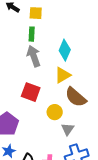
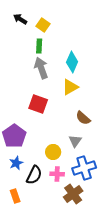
yellow square: (36, 13) -> (43, 25), turned 32
brown semicircle: (76, 97) -> (83, 118), moved, size x0.7
yellow circle: (55, 112) -> (53, 152), moved

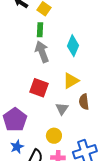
yellow triangle: (70, 87) -> (71, 81), moved
brown semicircle: (83, 118) -> (84, 102), turned 42
gray triangle: (75, 141) -> (62, 109), moved

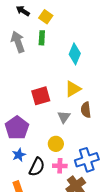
gray arrow: (42, 52) -> (18, 42), moved
red square: (39, 88) -> (41, 96), turned -36

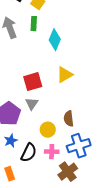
cyan diamond: (75, 54) -> (55, 40), moved
brown semicircle: (86, 110) -> (69, 119), moved
gray triangle: (64, 117) -> (32, 104), moved

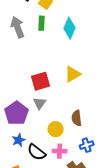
cyan diamond: (55, 40) -> (70, 28), moved
blue cross: (79, 146) -> (87, 145), size x0.6
black semicircle: (29, 153) -> (37, 152), turned 102

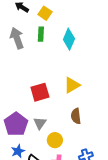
gray triangle: (40, 103) -> (40, 123), moved
brown semicircle: (77, 118) -> (76, 116), moved

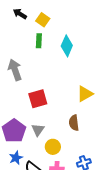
gray arrow: (17, 38) -> (15, 70), moved
yellow triangle: (72, 85) -> (85, 94), moved

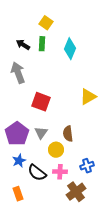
black arrow: (20, 14) -> (23, 45), moved
red square: (38, 99) -> (41, 102), turned 36
brown semicircle: (74, 123) -> (68, 134), moved

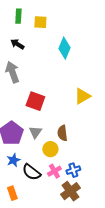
yellow square: (46, 23) -> (40, 22), turned -32
green rectangle: (42, 44) -> (18, 16), moved
blue cross: (87, 166) -> (73, 170), moved
pink cross: (60, 172) -> (54, 171), turned -32

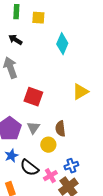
pink cross: (54, 171) -> (50, 176), moved

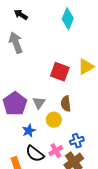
red square: (33, 97) -> (60, 72), moved
blue star: (11, 156) -> (29, 131), moved
black semicircle: (29, 168) -> (35, 154), moved

